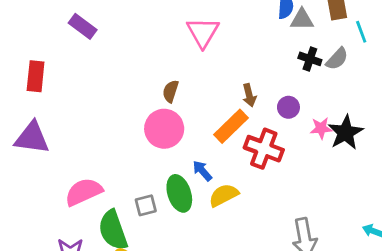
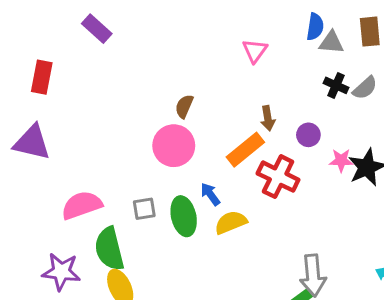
pink triangle: (203, 32) -> (255, 51), moved, size x0.7
gray square: (146, 205) -> (144, 209), moved

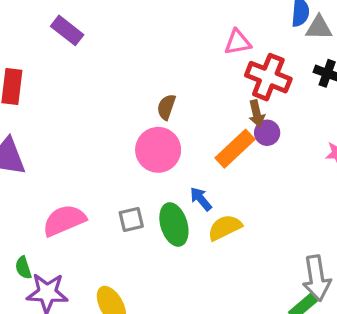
pink triangle: (255, 51) -> (238, 42), turned 48
purple circle: (308, 135) -> (267, 133), moved
red cross: (278, 177) -> (268, 77), moved
green semicircle: (109, 249) -> (23, 268), moved, size x0.5

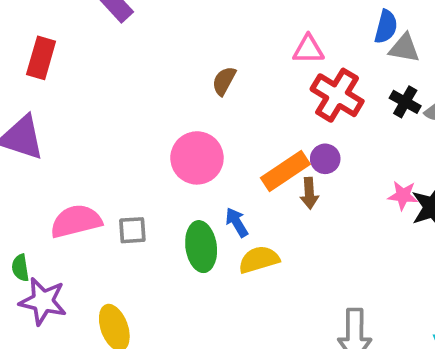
brown semicircle: (166, 107) -> (224, 81), moved
brown arrow: (257, 113) -> (309, 193), moved
gray square: (131, 220) -> (132, 230), moved

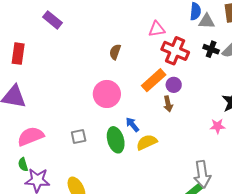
orange rectangle: (285, 171) -> (154, 80), moved
pink star: (403, 195) -> (217, 126), moved
pink semicircle: (76, 221) -> (31, 136), moved

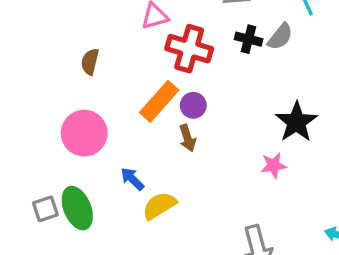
green ellipse: (116, 140) -> (77, 208), moved

